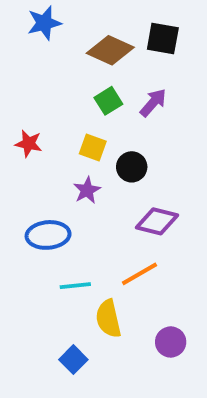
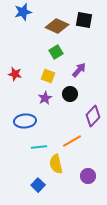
purple arrow: (153, 103) -> (79, 70), moved
black circle: (132, 167) -> (70, 94), moved
purple diamond: (157, 221) -> (93, 116), moved, turned -60

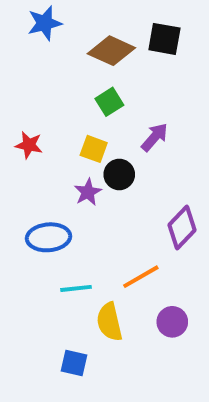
black circle: (70, 94) -> (119, 174), moved
purple circle: (88, 176) -> (172, 322), moved
blue square: (38, 185) -> (74, 363), turned -32

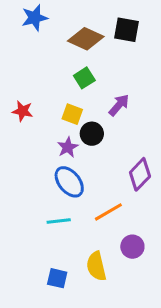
blue ellipse: (49, 237) -> (69, 182), moved, turned 56
yellow semicircle: (109, 322) -> (96, 266), moved

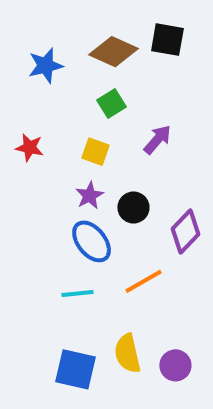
blue star: (35, 18) -> (46, 66), moved
black circle: (92, 134) -> (133, 207), moved
purple circle: (132, 247) -> (175, 365), moved
blue square: (57, 278) -> (76, 369), size x1.5

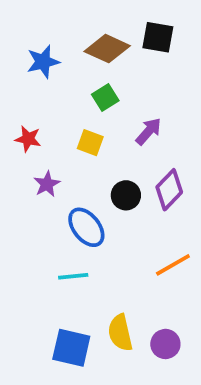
purple star: (90, 196) -> (47, 184), moved
purple diamond: (185, 231) -> (169, 190), moved
orange line: (143, 281) -> (173, 265), moved

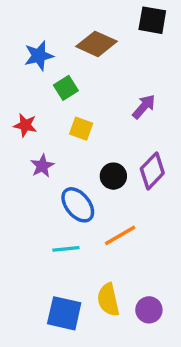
black square: (158, 37) -> (152, 20), moved
green square: (105, 97) -> (66, 88), moved
purple arrow: (148, 131) -> (144, 107), moved
orange line: (173, 265) -> (120, 235), moved

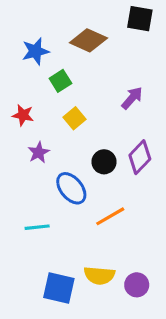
yellow square: (81, 129) -> (74, 118), turned 30
cyan line: (66, 249) -> (37, 227), moved
yellow semicircle: (108, 300) -> (99, 275), turned -72

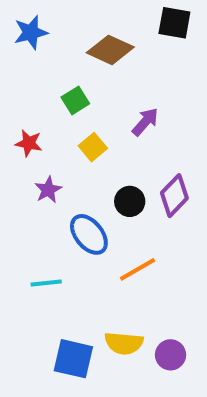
blue star: (36, 51) -> (31, 32), moved
purple arrow: (132, 98) -> (145, 122), moved

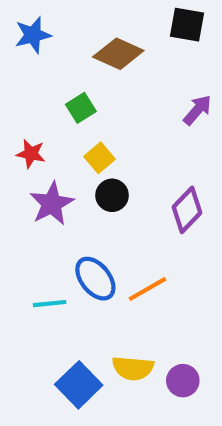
purple arrow: (145, 122) -> (197, 110), moved
purple star: (48, 190) -> (52, 204), size x1.5
black circle: (130, 201) -> (112, 195), moved
blue ellipse: (89, 234) -> (95, 279), moved
blue square: (73, 359) -> (79, 385), turned 33

